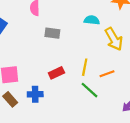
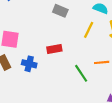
yellow line: (85, 67) -> (89, 30), moved

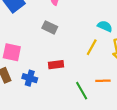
gray rectangle: (60, 11) -> (50, 27), moved

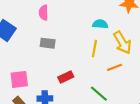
orange line: (103, 81) -> (114, 67), moved

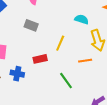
yellow line: (94, 49) -> (60, 43), moved

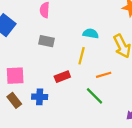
cyan semicircle: (82, 19) -> (91, 33), moved
orange line: (85, 61) -> (104, 75), moved

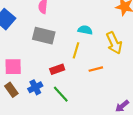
gray rectangle: (47, 41) -> (44, 36), size x1.5
green line: (94, 96) -> (61, 94), moved
blue cross: (40, 97) -> (35, 87), turned -32

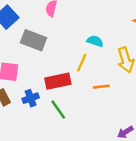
gray rectangle: (44, 36) -> (34, 40), moved
red rectangle: (57, 69) -> (58, 81), size x1.5

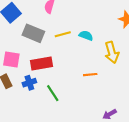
yellow line: (82, 63) -> (63, 34), moved, turned 49
red rectangle: (58, 81) -> (41, 64), moved

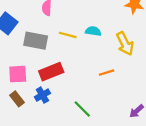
yellow line: (63, 34) -> (68, 35), turned 42
green line: (53, 93) -> (82, 109), moved

